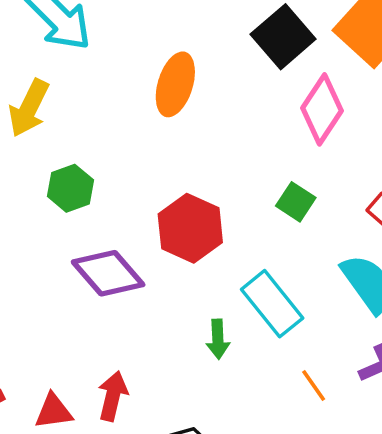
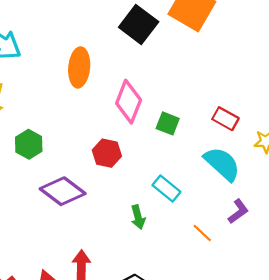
pink diamond: (322, 109) -> (129, 102), moved
red hexagon: (190, 228) -> (107, 153), size x0.7
cyan rectangle: (272, 304) -> (166, 188), size x0.7

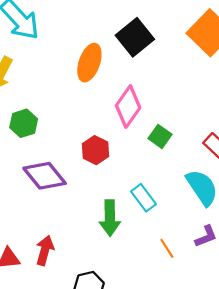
black square: (139, 24) -> (135, 37), moved
green arrow: (138, 217) -> (110, 218), size x1.5

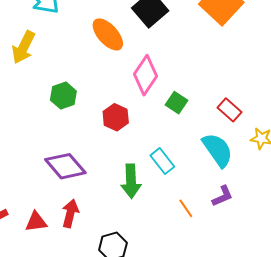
orange ellipse: (89, 63) -> (108, 34), turned -60
green hexagon: (24, 123) -> (63, 96), moved
purple diamond: (45, 176) -> (65, 166), moved

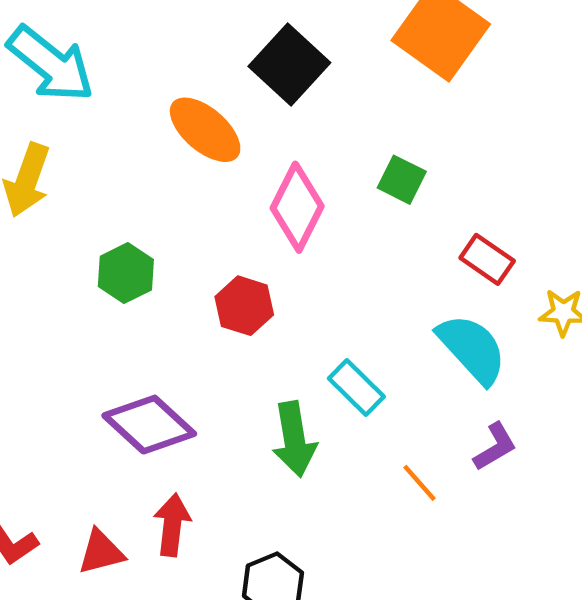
green square: (176, 103) -> (402, 180), moved

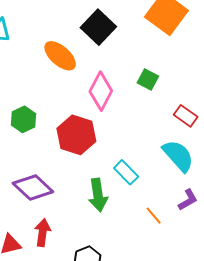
red hexagon: (244, 306) -> (76, 135), size x1.5

